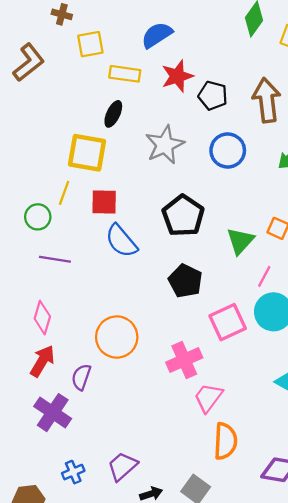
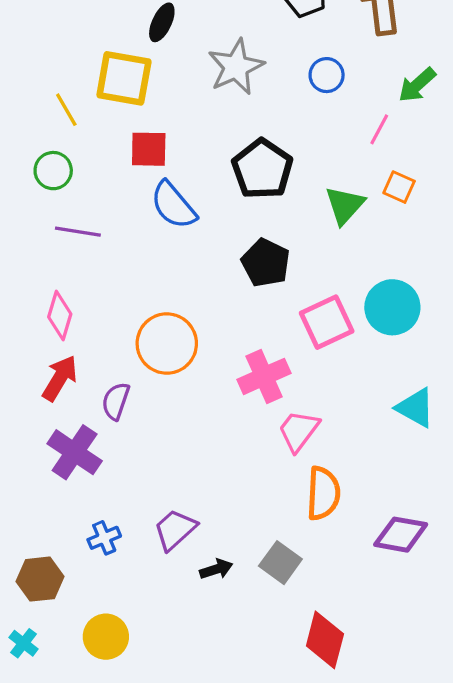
blue circle: (228, 151) -> (327, 75), size x0.7
yellow line: (64, 193) -> (66, 110), moved, turned -50
pink line: (264, 276) -> (379, 129), moved

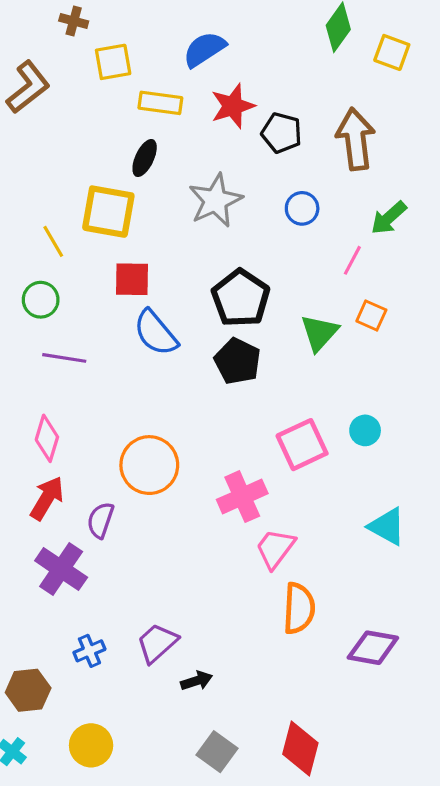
black pentagon: (266, 263) -> (237, 361), moved
cyan circle: (392, 307) -> (365, 430), size x0.6
gray square: (280, 563) -> (217, 752), moved

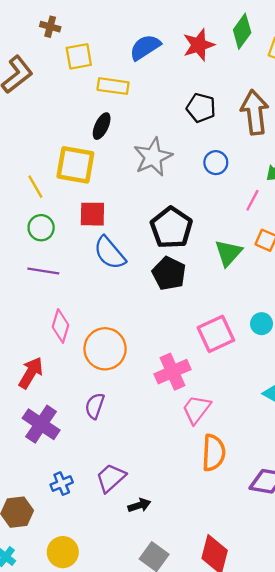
red star: (233, 106) -> (199, 45), moved
green circle: (41, 300) -> (41, 228), moved
pink diamond: (47, 438) -> (60, 326), moved
purple semicircle: (100, 520) -> (95, 406), moved

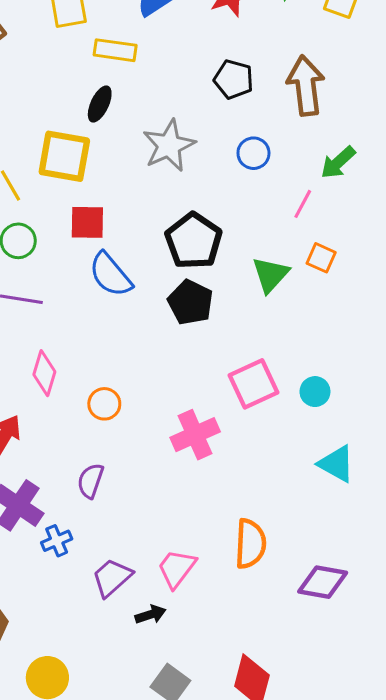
cyan circle: (262, 324) -> (315, 392), moved
orange circle: (105, 349) -> (104, 404), size x0.6
pink trapezoid: (196, 409) -> (177, 568), moved
blue cross: (62, 484) -> (57, 541), moved

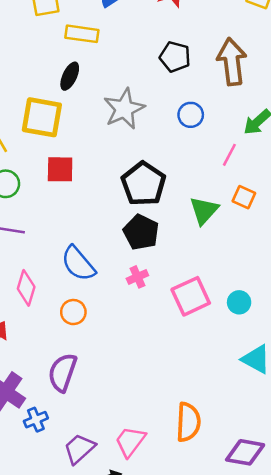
blue semicircle: (110, 275) -> (78, 264), moved
pink cross: (195, 435) -> (137, 277), moved, size x0.6
purple semicircle: (90, 481) -> (62, 372), size x1.4

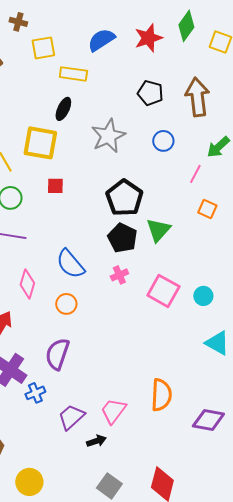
red square: (60, 169) -> (55, 186), size x0.7
green triangle: (204, 210) -> (158, 230), moved
pink square: (191, 296) -> (163, 291), turned -36

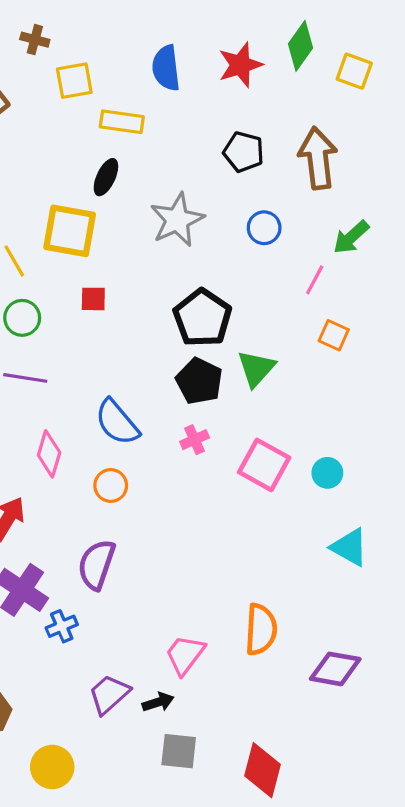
blue semicircle: (101, 40) -> (166, 68), turned -64
purple trapezoid: (71, 417) -> (109, 694), moved
gray square: (109, 486) -> (179, 751), moved, turned -30

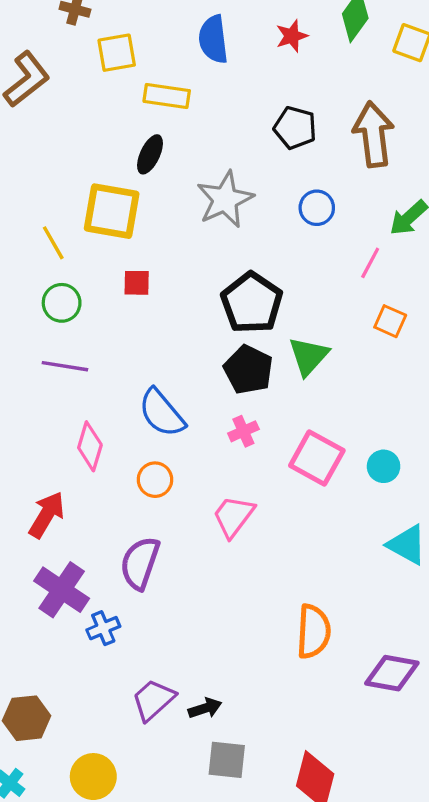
red star: (240, 65) -> (292, 36), size x0.7
pink trapezoid: (185, 655) -> (233, 516), moved

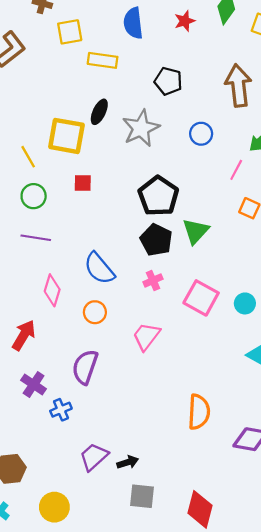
black pentagon: (295, 128) -> (168, 81), moved
black ellipse: (150, 154) -> (99, 112), moved
purple cross: (62, 590) -> (34, 384), size x0.7

